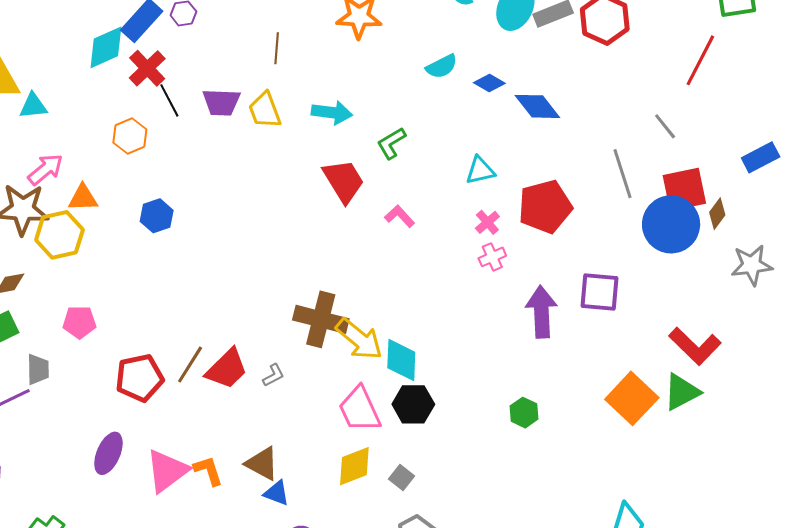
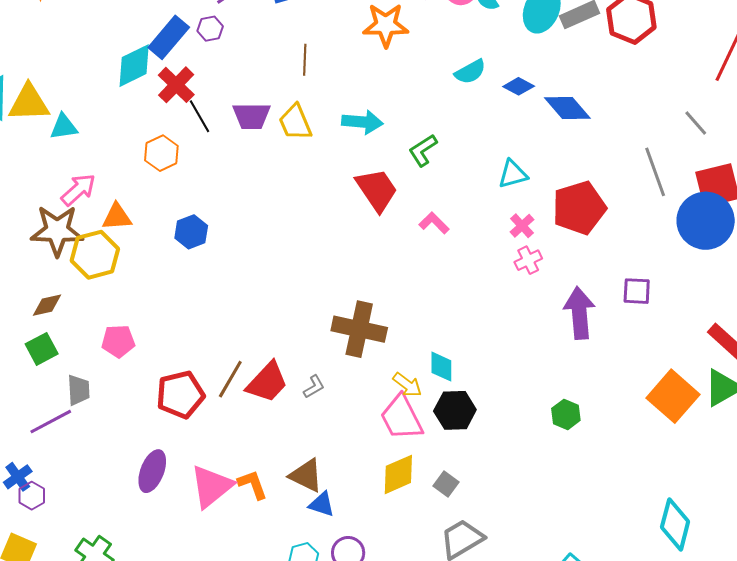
purple square: (599, 292) -> (637, 291), size x0.7
yellow arrow: (359, 339) -> (407, 385), moved, size x0.6
cyan diamond: (401, 360) -> (441, 367), size x0.7

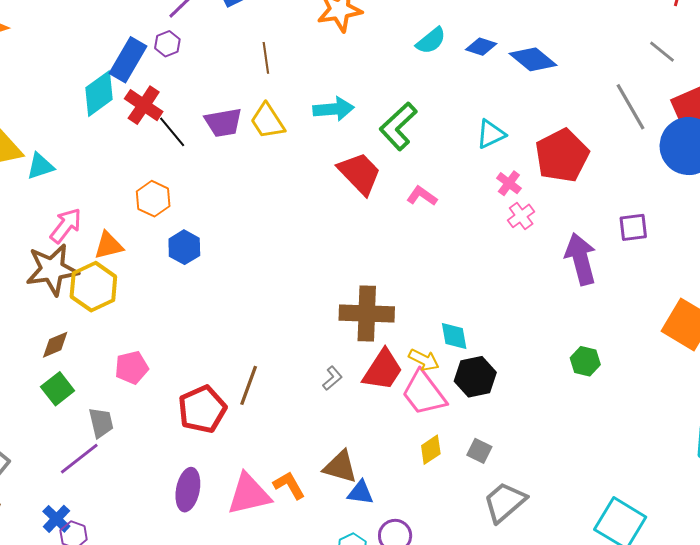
green L-shape: (423, 150) -> (398, 126), size x1.4
orange hexagon: (161, 153) -> (153, 199), moved
red trapezoid: (267, 382) -> (383, 370), moved
yellow diamond: (398, 474) -> (431, 450), size x0.7
pink triangle: (211, 486) -> (249, 494), turned 36

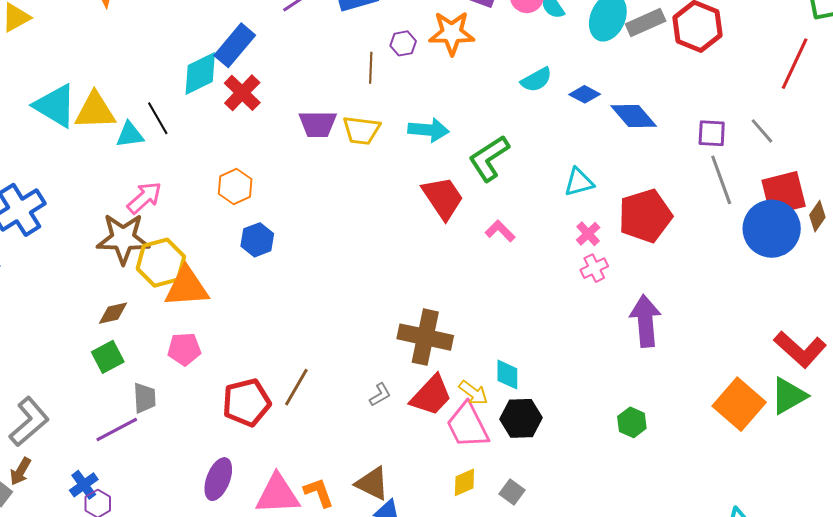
purple hexagon: (167, 44) -> (403, 43), moved
yellow trapezoid: (268, 121) -> (361, 130), turned -60
black line: (172, 132) -> (158, 118), moved
purple square: (633, 227) -> (712, 133), moved
orange triangle: (109, 245) -> (187, 287), moved, size x1.5

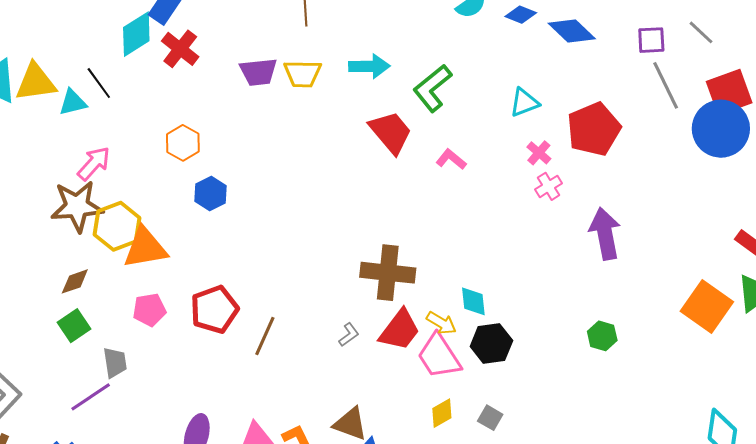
red pentagon: (246, 402) -> (214, 309), moved

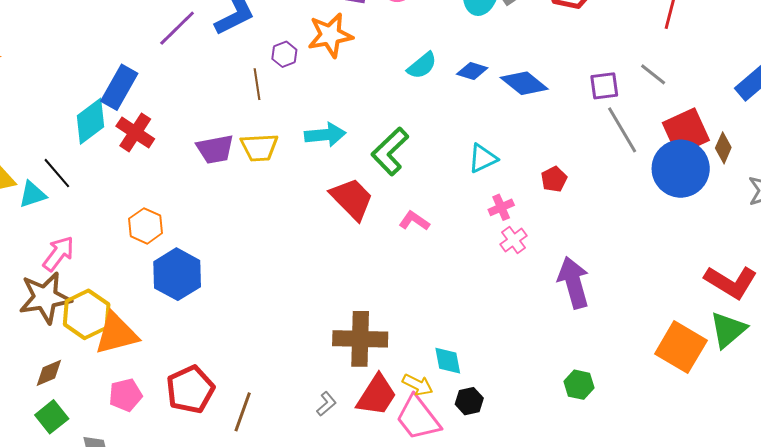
red pentagon: (594, 129) -> (554, 179), size x0.5
pink cross: (539, 153) -> (501, 207), turned 30
blue hexagon: (211, 194) -> (177, 274), size x1.5
black hexagon: (491, 343) -> (469, 401), size x0.7

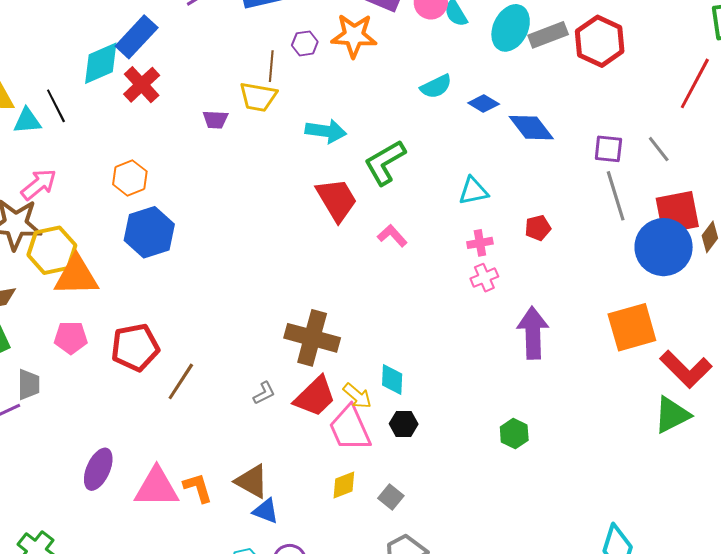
yellow trapezoid: (259, 147) -> (258, 97), moved
purple trapezoid: (215, 149) -> (215, 120), size x0.7
orange square: (681, 347) -> (632, 327), moved, turned 30

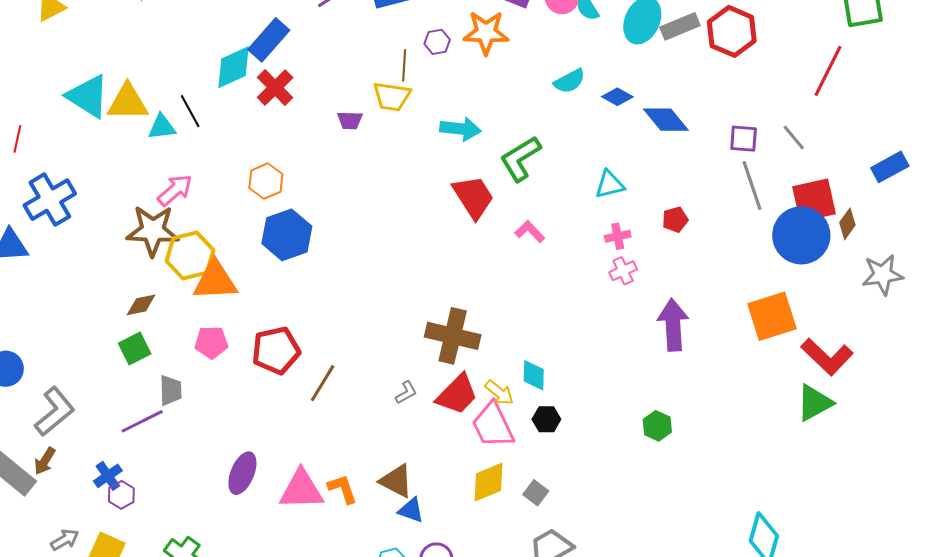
yellow diamond: (344, 485) -> (488, 482), size x1.4

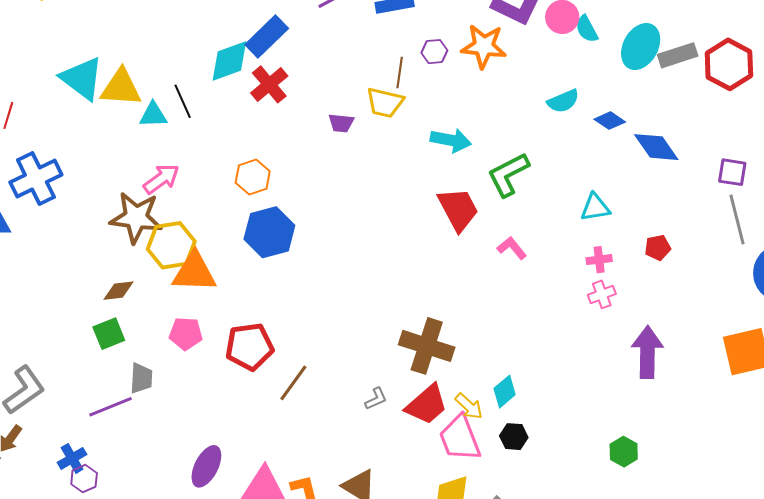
cyan diamond: (534, 375) -> (505, 392), turned 44

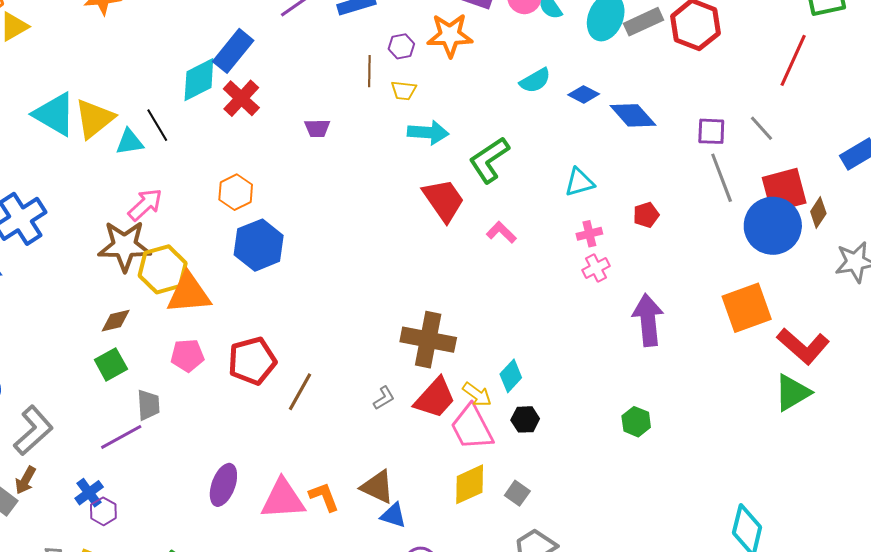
yellow triangle: (121, 88) -> (94, 119), turned -36
yellow trapezoid: (385, 103) -> (404, 91), moved, size x0.7

